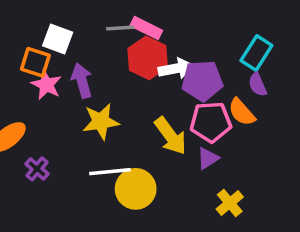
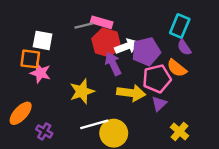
purple arrow: (82, 81) -> (113, 64), moved
yellow arrow: (171, 136) -> (131, 93), turned -36

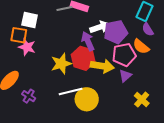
red hexagon: (106, 42) -> (83, 58), moved

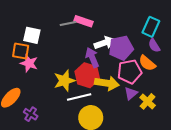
white line: (71, 92) -> (79, 97), moved
yellow cross: (142, 100) -> (148, 101), moved

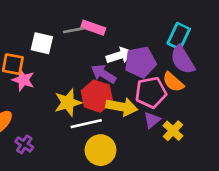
white square: (32, 35) -> (42, 43), moved
purple semicircle: (154, 45) -> (183, 60), size x1.6
purple arrow: (92, 57) -> (104, 74), turned -36

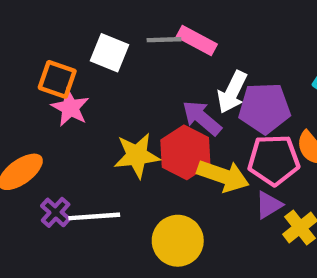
white arrow: (119, 55) -> (232, 92), turned 125
white line: (86, 124) -> (94, 216), moved

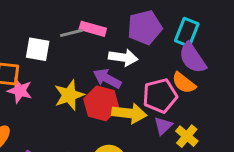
white arrow: (232, 92) -> (123, 57), turned -96
purple pentagon: (264, 108) -> (145, 27), moved
yellow star: (137, 155) -> (69, 95), moved

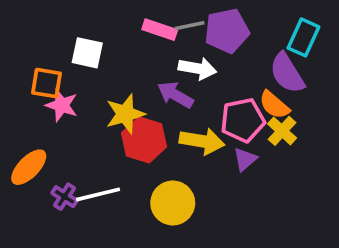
cyan rectangle: (187, 32) -> (303, 37), moved
gray line: (71, 33) -> (190, 26), moved
red hexagon: (101, 103) -> (144, 140), moved
yellow cross: (187, 136) -> (282, 131), moved

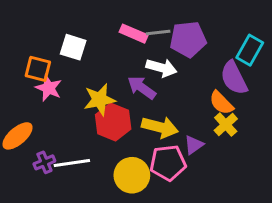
pink pentagon: (243, 120) -> (168, 163), moved
purple cross: (64, 197) -> (44, 162), turned 30

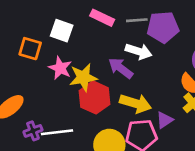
pink rectangle: (134, 34) -> (102, 18), moved
pink star: (49, 88) -> (60, 68), moved

